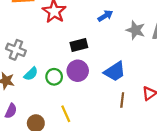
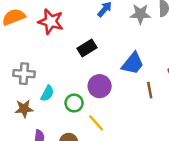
purple circle: (78, 71) -> (100, 86), moved
green circle: (54, 77) -> (74, 103), moved

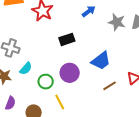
brown line: (150, 90) -> (110, 86), turned 56

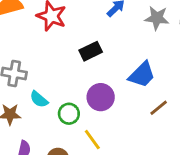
cyan semicircle: (26, 69) -> (39, 99), turned 96

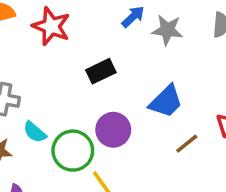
gray star: (157, 18) -> (167, 30), moved
green circle: (69, 114) -> (73, 151), size x1.5

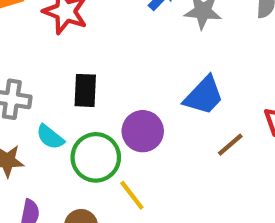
black rectangle: (101, 71) -> (85, 90), moved, turned -60

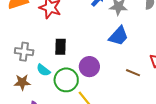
blue trapezoid: (204, 96) -> (119, 36), moved
brown line: (230, 145) -> (133, 73), turned 64

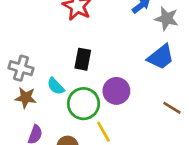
gray cross: (24, 52) -> (21, 68), moved

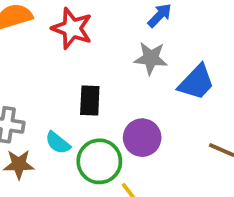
gray star: (167, 19) -> (151, 58), moved

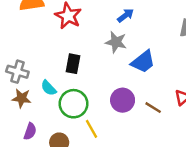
purple circle: (142, 138) -> (123, 100), moved

